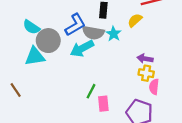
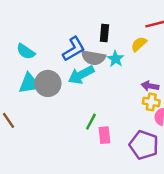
gray circle: (48, 41) -> (48, 83), moved

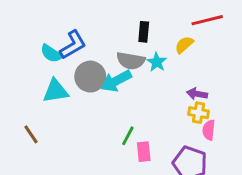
blue L-shape: (74, 49) -> (73, 45), moved
gray circle: (48, 83) -> (90, 77), moved

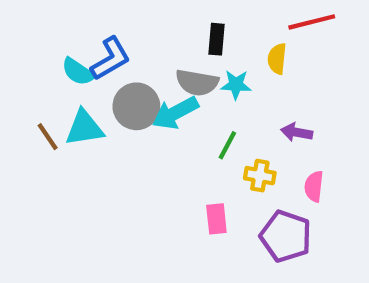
yellow semicircle: (184, 45) -> (277, 59), turned -42
cyan star: (157, 62) -> (236, 85), turned -30
yellow cross: (199, 113) -> (260, 176), moved
brown line: (31, 134) -> (48, 137), moved
green line: (128, 136) -> (227, 145), moved

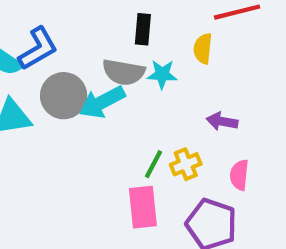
green line: (227, 145) -> (154, 164), moved
yellow cross: (260, 176) -> (186, 164), turned -32
pink rectangle: (216, 219) -> (143, 207), size x1.4

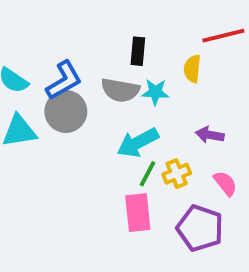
blue L-shape: (38, 49) -> (64, 80), moved
cyan arrow: (102, 102) -> (138, 143), moved
pink semicircle: (239, 175) -> (225, 183), turned 136

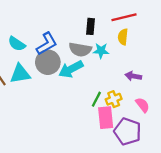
red line: (223, 36) -> (124, 17), moved
cyan arrow: (138, 143) -> (71, 69), moved
pink rectangle: (138, 213) -> (106, 118), moved

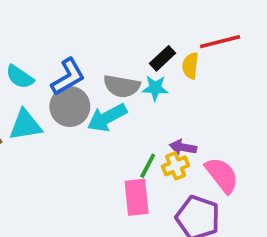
red line: (124, 17) -> (220, 42), moved
black rectangle: (91, 26) -> (163, 58), moved, turned 42
purple arrow: (133, 76) -> (183, 147), moved
pink semicircle: (142, 105) -> (222, 175), size x1.5
pink rectangle: (106, 118) -> (137, 197), moved

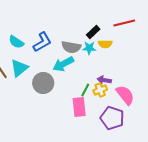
yellow semicircle: (190, 66) -> (105, 44), moved, turned -96
gray circle: (70, 107) -> (43, 83), moved
cyan triangle: (25, 125) -> (19, 68), turned -30

